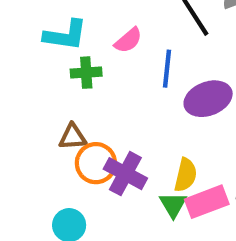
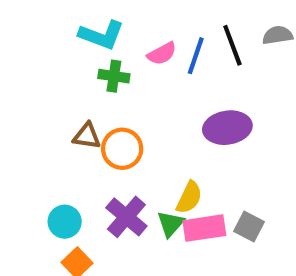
blue line: (167, 69) -> (196, 56), moved
orange circle: (96, 163) -> (122, 149), moved
purple cross: (125, 174) -> (126, 217), moved

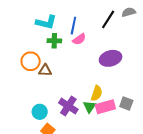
black line: (232, 45) -> (108, 19), turned 60
pink semicircle: (162, 54) -> (79, 39), moved
blue line: (196, 56) -> (73, 26), moved
orange circle: (122, 149) -> (31, 61), moved

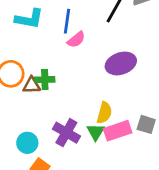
green cross: (54, 41) -> (45, 80), moved

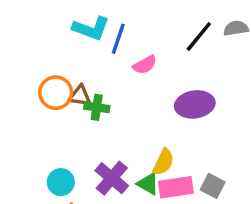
blue line: (67, 21) -> (118, 39), moved
brown triangle: (32, 85) -> (80, 96), moved
green triangle: (96, 132) -> (148, 184), turned -42

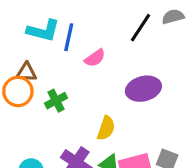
brown triangle: (80, 96) -> (26, 72), moved
green cross: (97, 107) -> (56, 101), turned -30
yellow semicircle: (163, 162) -> (106, 128), moved

